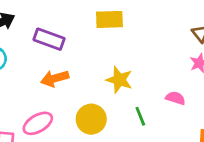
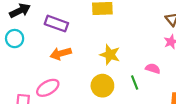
green line: (140, 116) -> (135, 82), moved
yellow circle: (91, 119) -> (102, 86), moved

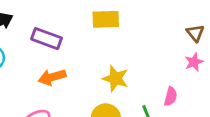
pink semicircle: (153, 69) -> (171, 96), turned 88

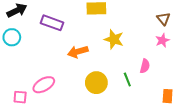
orange arrow: (52, 77) -> (78, 52), moved
yellow star: (115, 79) -> (114, 39), moved

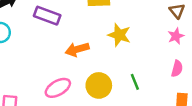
pink semicircle: (145, 66) -> (177, 69), moved
pink ellipse: (44, 85) -> (58, 88), moved

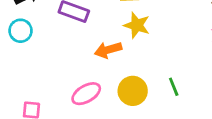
yellow star: (119, 35) -> (137, 25), moved

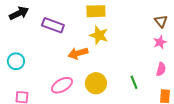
cyan circle: (21, 31) -> (16, 61), moved
green line: (174, 87) -> (134, 82), moved

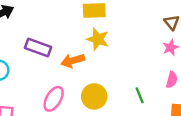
purple rectangle: (53, 25) -> (38, 48), moved
pink ellipse: (62, 85) -> (54, 99), turned -30

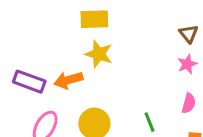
purple rectangle: (38, 48) -> (29, 82), moved

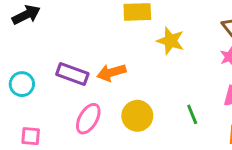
yellow star: (99, 54) -> (171, 41), moved

